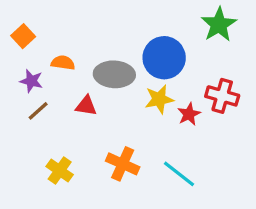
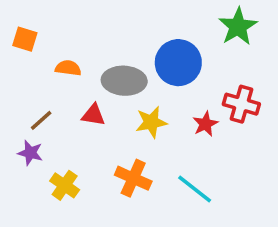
orange square: (23, 36) -> (25, 39), turned -30
purple star: (31, 81) -> (30, 153), moved
yellow star: (159, 99) -> (151, 122), moved

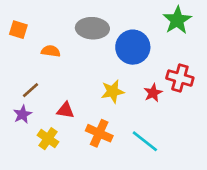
gray ellipse: (124, 81) -> (92, 28), moved
red triangle: (93, 115) -> (66, 110), moved
purple star: (30, 153) -> (22, 114), turned 30

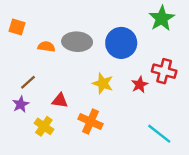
gray ellipse: (92, 28) -> (77, 42), moved
yellow star: (113, 91) -> (103, 83), turned 30
cyan line: (145, 141) -> (159, 134), moved

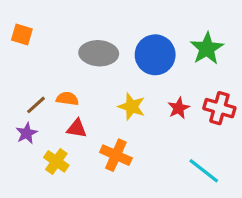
green star: (162, 18) -> (207, 49), moved
orange semicircle: (46, 47) -> (67, 99), moved
red cross: (164, 71) -> (219, 108), moved

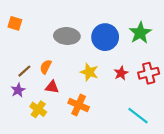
orange semicircle: (67, 99) -> (46, 67), turned -72
red cross: (219, 108) -> (149, 73), turned -30

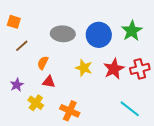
brown line: (24, 71) -> (22, 46), moved
red star: (121, 73) -> (114, 69), size x1.5
orange cross: (79, 105) -> (70, 111), moved

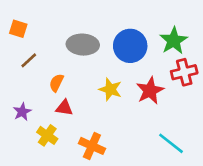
red cross: (140, 69) -> (184, 72), moved

